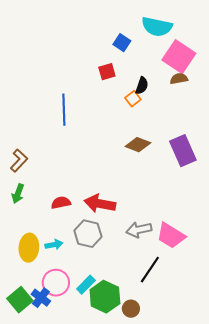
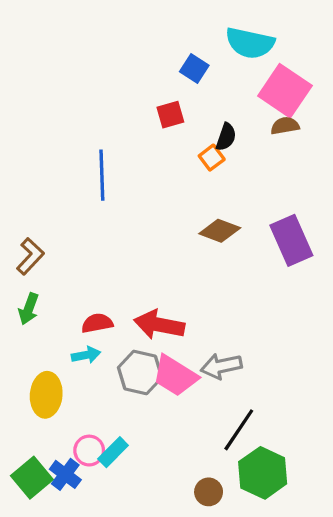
pink trapezoid: (171, 236) -> (175, 376), moved
cyan arrow: (54, 245) -> (86, 355), moved
pink circle: (56, 283) -> (89, 451), size x0.7
cyan rectangle: (86, 285) -> (113, 452), moved
green hexagon: (105, 297) -> (263, 473), moved

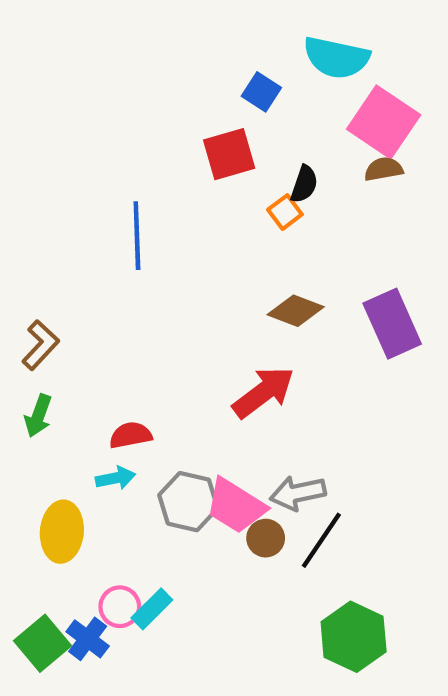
red square: (170, 115) -> (229, 154), size x1.4
red arrow: (159, 325) -> (263, 392), moved, turned 132
black line: (239, 430) -> (321, 540), moved
brown circle: (209, 492) -> (266, 538), moved

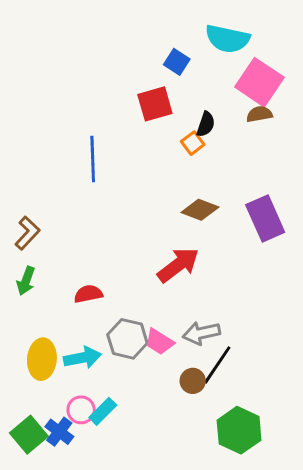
cyan arrow: (115, 478) -> (82, 358), moved, size x1.4
pink trapezoid: (236, 506) -> (159, 342), size x0.7
brown circle: (266, 538) -> (193, 381), moved

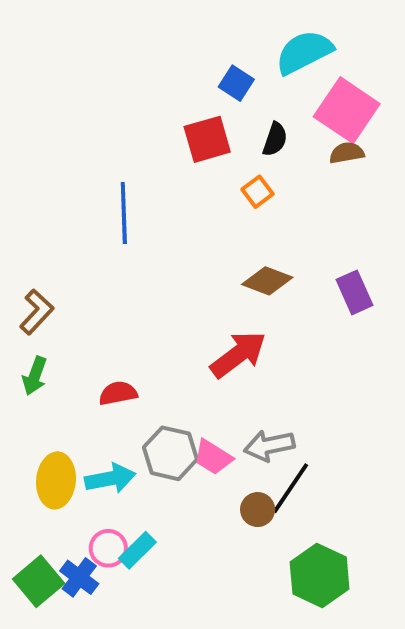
cyan semicircle: (227, 39) -> (304, 52), turned 141
black semicircle: (206, 124) -> (275, 139), moved
purple rectangle: (265, 219) -> (354, 292), size x0.7

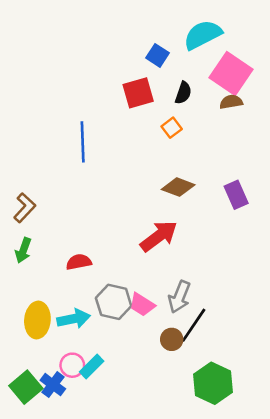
gray arrow: (269, 446) -> (179, 297), turned -56

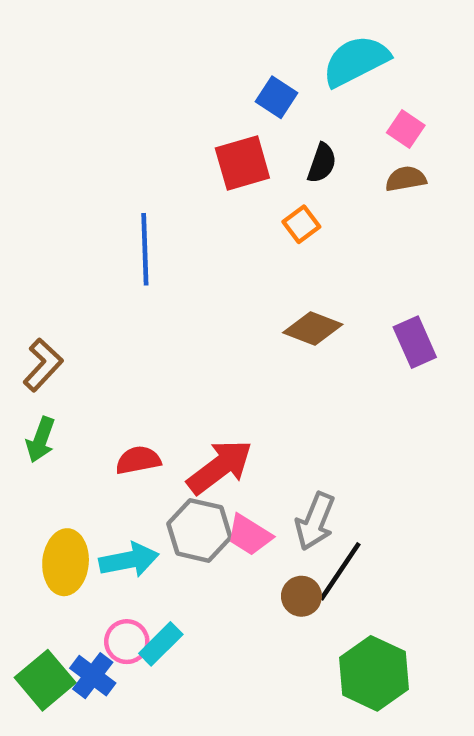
pink square: (231, 73) -> (406, 129), size x0.5
red arrow: (159, 236) -> (220, 467), moved

